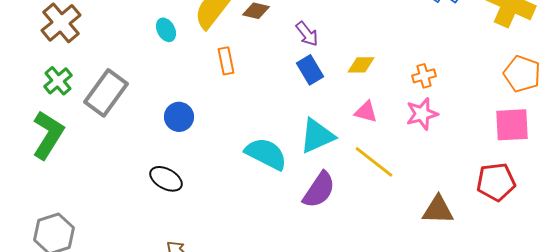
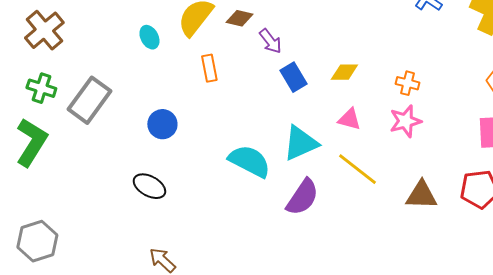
purple arrow: (307, 34) -> (270, 41), moved
orange cross: (424, 76) -> (407, 83), turned 30
green cross: (58, 81) -> (41, 88), turned -32
brown triangle: (438, 210) -> (421, 195), moved

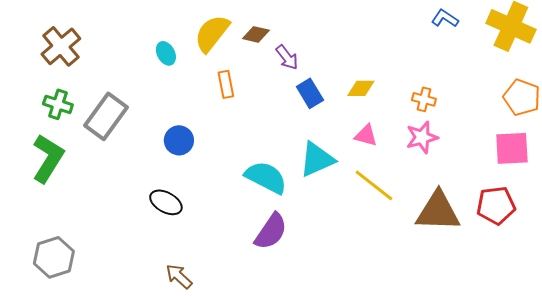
brown triangle: (421, 195) -> (438, 211), size x1.4
purple semicircle: (302, 197) -> (271, 231), moved

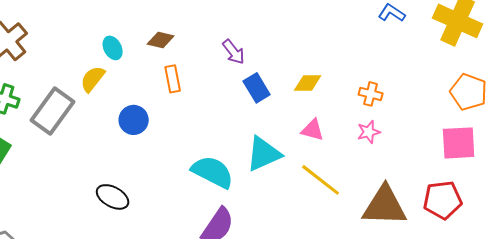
yellow semicircle: (212, 33) -> (93, 79), moved, size x0.7
brown diamond: (256, 34) -> (161, 40), moved
pink star: (422, 137) -> (369, 132), size x0.7
blue circle: (179, 140) -> (134, 120), moved

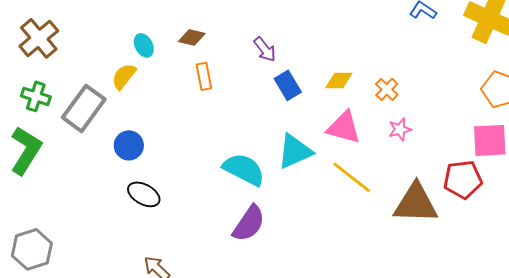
orange cross: (371, 94) -> (387, 89), moved, turned 30
blue circle: (134, 120) -> (129, 145), moved
pink triangle: (313, 130) -> (344, 127), size x1.5
red pentagon: (443, 200) -> (463, 179), moved

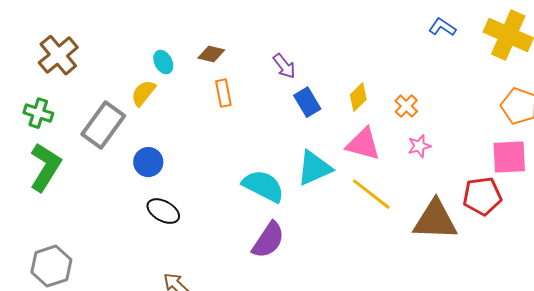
yellow diamond: (339, 80) -> (358, 97), turned -44
green cross: (36, 96) -> (38, 113), moved

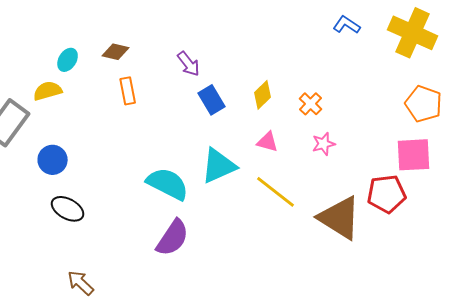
cyan ellipse: (163, 62) -> (68, 60), turned 60
yellow semicircle: (143, 93) -> (48, 91), turned 36
pink triangle: (363, 144) -> (268, 142), size x0.6
brown triangle: (435, 220) -> (340, 218), turned 30

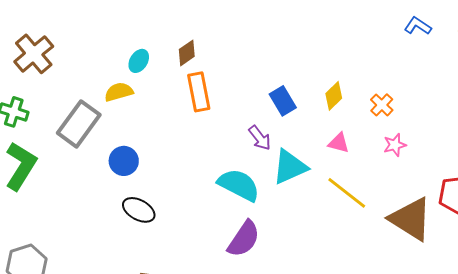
brown diamond: (116, 52) -> (187, 53), turned -48
purple arrow: (189, 64) -> (260, 138), moved
orange rectangle: (128, 91) -> (199, 92), size x1.4

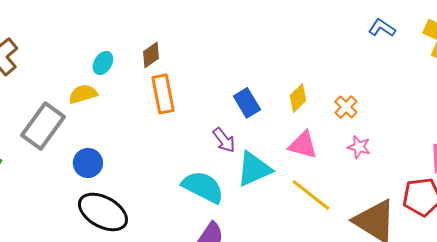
pink triangle: (339, 143) -> (303, 145), size x1.4
pink star: (395, 145) -> (359, 147), turned 30
black ellipse: (139, 210) -> (103, 212), size x1.5

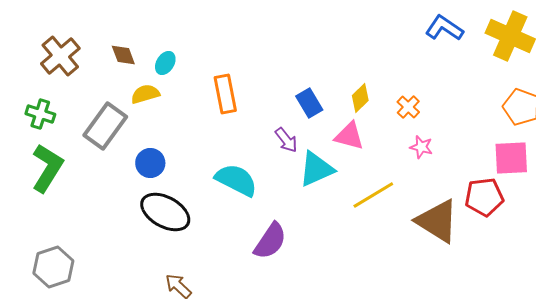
blue L-shape: (382, 28) -> (444, 28), size x1.4
brown diamond: (151, 55) -> (123, 55), moved, turned -76
pink triangle: (303, 145) -> (349, 136), moved
cyan semicircle: (203, 187) -> (236, 180), moved
yellow line: (311, 195) -> (373, 195), turned -69

